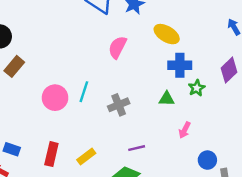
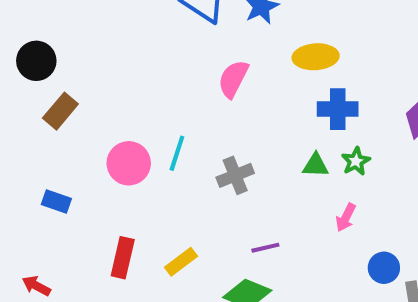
yellow ellipse: (167, 34) -> (316, 57), turned -35
green star: (197, 88) -> (356, 161), moved
blue rectangle: (12, 149) -> (56, 201), moved

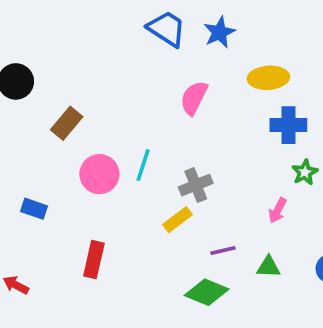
brown rectangle: (60, 111) -> (67, 123), moved
green triangle: (316, 165) -> (268, 267), moved
pink arrow: (346, 218) -> (278, 210), moved
yellow rectangle: (181, 262) -> (178, 220), moved

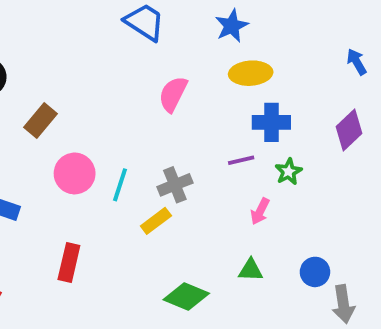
blue star: (219, 32) -> (232, 26), moved
cyan line: (143, 165) -> (120, 185), moved
purple line: (223, 250) -> (241, 160), moved

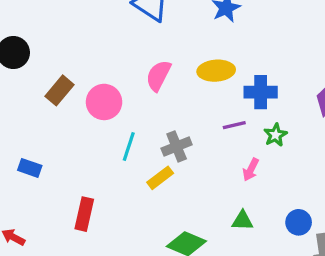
yellow ellipse: (251, 73) -> (216, 71), moved
pink semicircle: (173, 94) -> (158, 76), moved
pink circle: (75, 173) -> (104, 102), moved

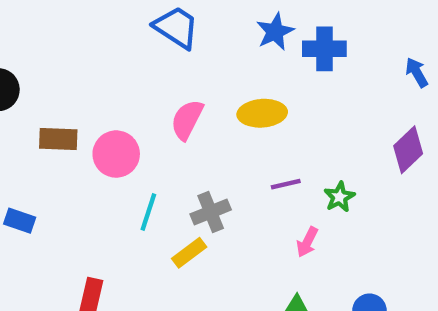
brown rectangle: (59, 90) -> (58, 139), turned 52
blue cross: (261, 92) -> (324, 49), moved
blue rectangle: (30, 168) -> (20, 221), moved

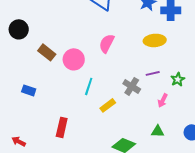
yellow ellipse: (262, 113) -> (155, 40), moved
brown rectangle: (58, 139) -> (47, 52), turned 36
gray cross: (211, 212) -> (132, 86), moved, turned -36

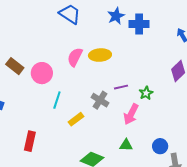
yellow ellipse: (155, 40) -> (100, 55), moved
pink arrow: (163, 100) -> (131, 114), size x1.5

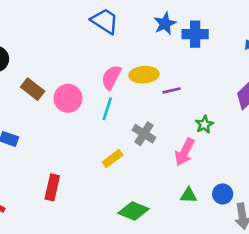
purple line: (121, 87) -> (172, 90), moved
cyan line: (57, 100) -> (107, 109), moved
green triangle: (126, 145) -> (189, 195), moved

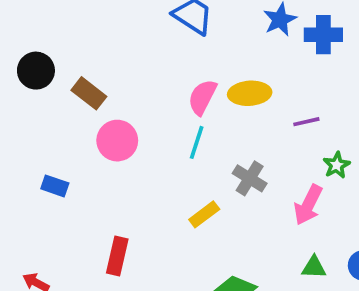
brown rectangle: (33, 89) -> (89, 93), moved
purple line: (172, 90) -> (306, 122), moved
pink circle: (68, 98) -> (117, 141), moved

